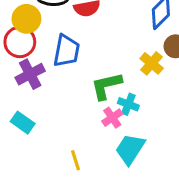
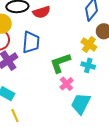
cyan cross: (128, 104) -> (88, 65), moved
yellow line: (76, 160) -> (15, 116), moved

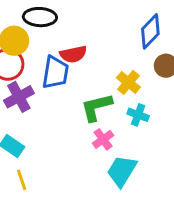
red semicircle: (41, 12) -> (73, 54), moved
yellow cross: (89, 44) -> (128, 82), moved

